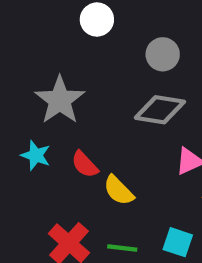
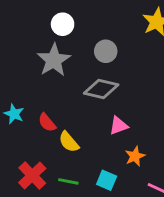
gray star: (60, 100) -> (54, 60), moved

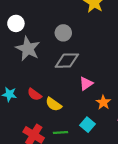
white circle: (63, 24) -> (16, 23), moved
cyan square: (107, 180) -> (88, 125), turned 32

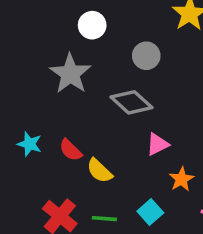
white circle: (16, 23) -> (92, 25), moved
gray circle: (63, 33) -> (146, 56), moved
gray diamond: (67, 61) -> (131, 102), turned 35

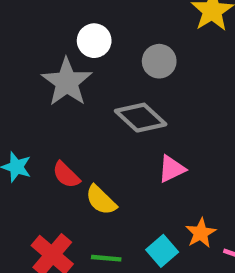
white circle: (92, 25) -> (94, 41), moved
orange star: (181, 179) -> (201, 233), moved

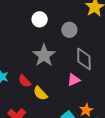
gray star: (67, 82) -> (44, 55), moved
gray diamond: (141, 118) -> (84, 59), moved, turned 45

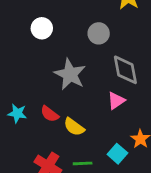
white circle: (40, 19) -> (42, 28), moved

